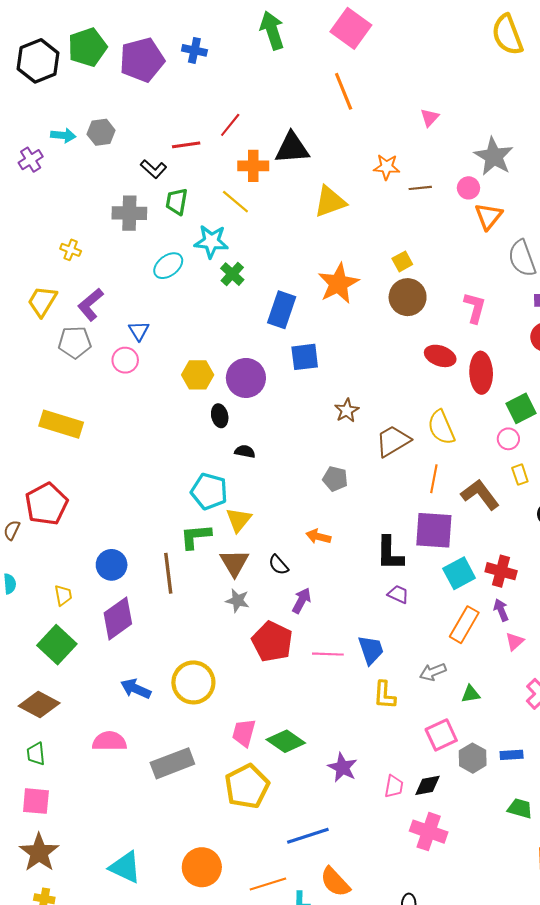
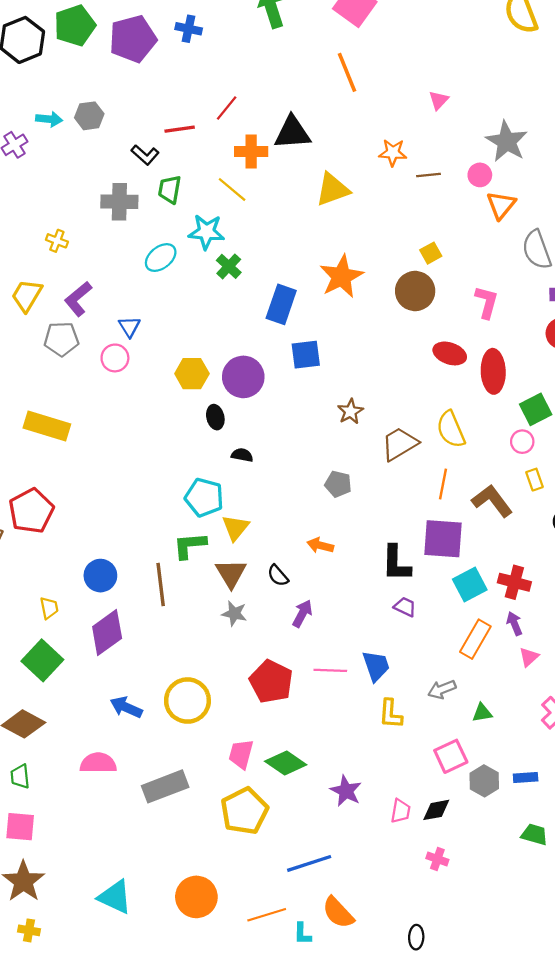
yellow square: (402, 261) -> (431, 253), moved
red pentagon: (272, 641) -> (271, 682), moved
pink cross: (429, 832) -> (437, 859), size x0.6

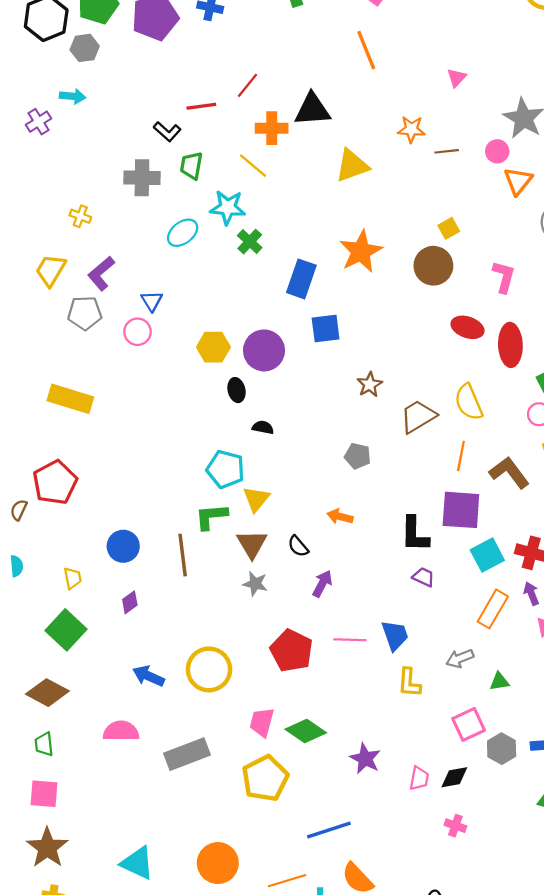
gray hexagon: (89, 116) -> (85, 48), moved
purple diamond: (107, 632) -> (130, 602), size x0.5

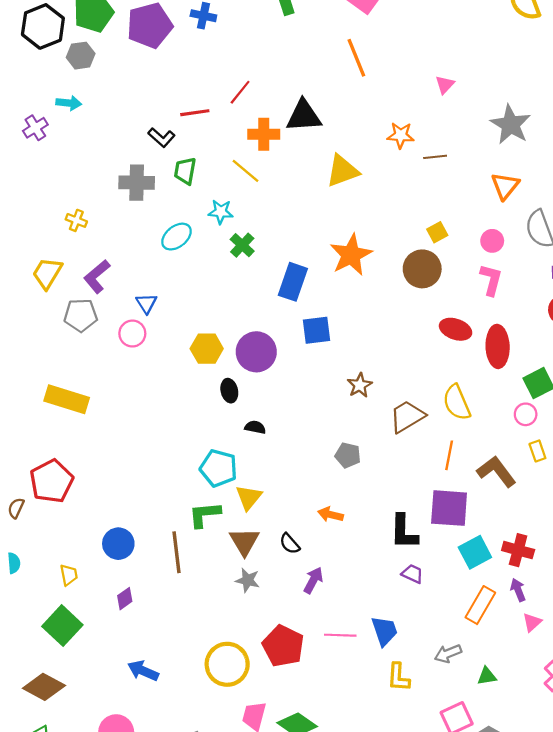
pink circle: (497, 151) -> (492, 241), moved
cyan star: (228, 207) -> (221, 212), size x0.7
yellow circle: (209, 669) -> (227, 664), moved

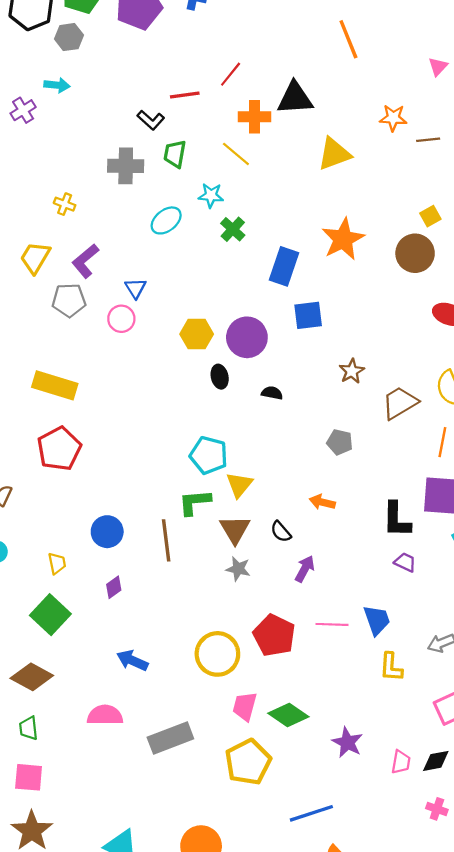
black semicircle: (255, 427) -> (272, 393), moved
red pentagon: (52, 481) -> (59, 449), moved

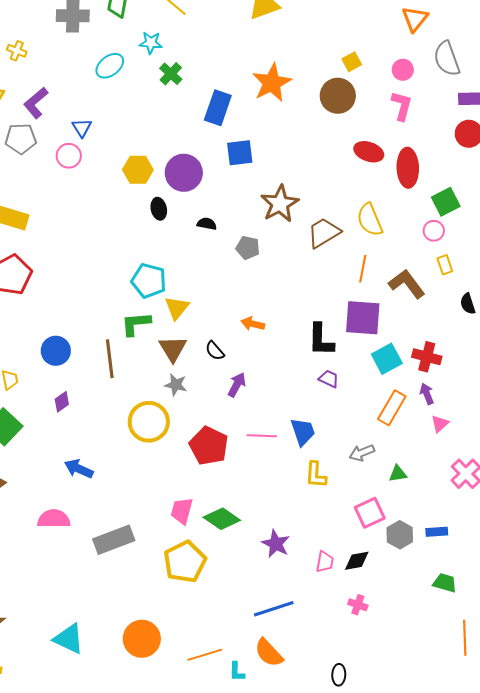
brown star: (352, 371) -> (280, 204), size x1.6
gray pentagon: (340, 442) -> (248, 248), moved
yellow circle: (217, 654) -> (149, 422), moved
blue line: (311, 813) -> (274, 609), moved

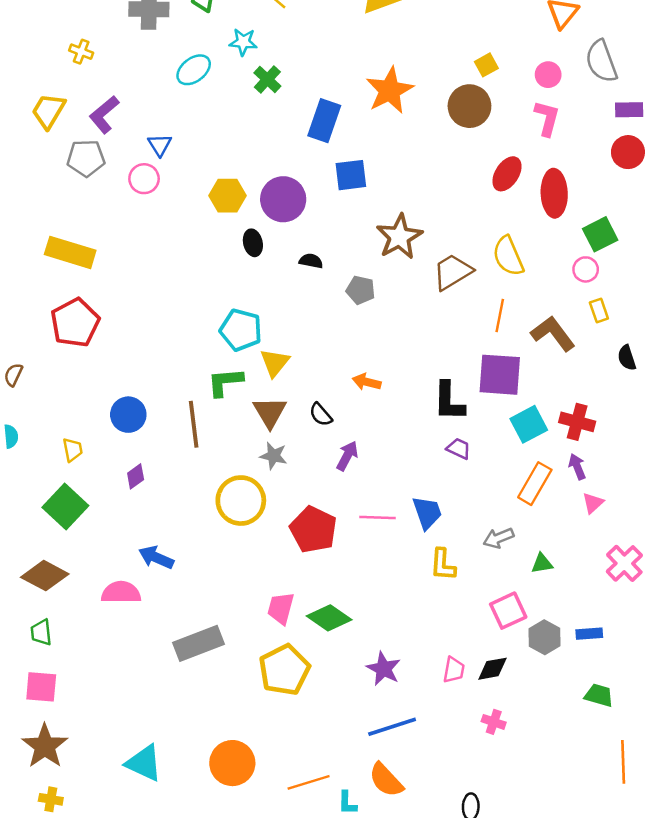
red ellipse: (369, 152) -> (507, 174), turned -76
pink semicircle: (54, 519) -> (121, 592), moved
purple star: (276, 544) -> (384, 669), moved

